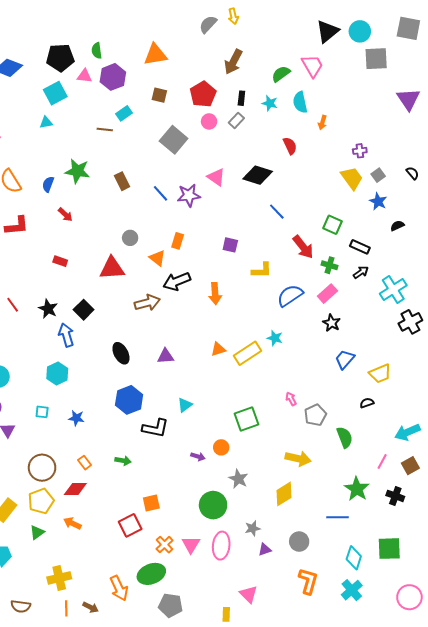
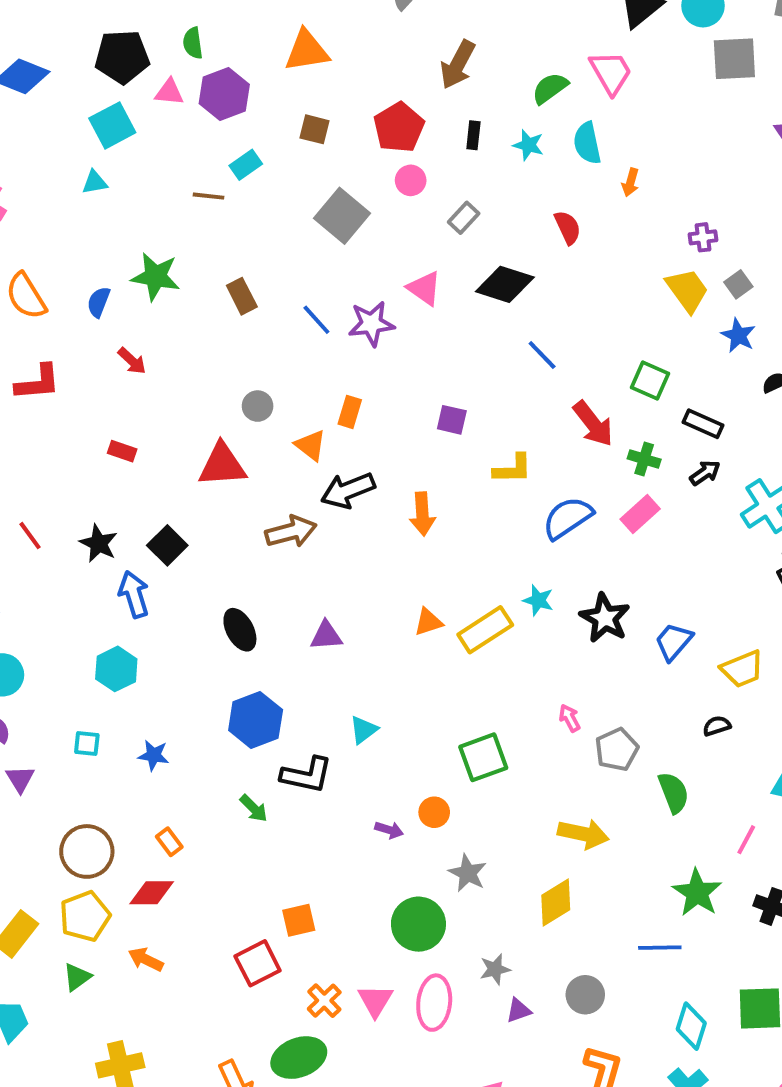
gray rectangle: (236, 120) -> (464, 218), moved
black star: (332, 323) -> (605, 618), moved, size x1.4
green arrow: (123, 461) -> (254, 808), moved, turned 35

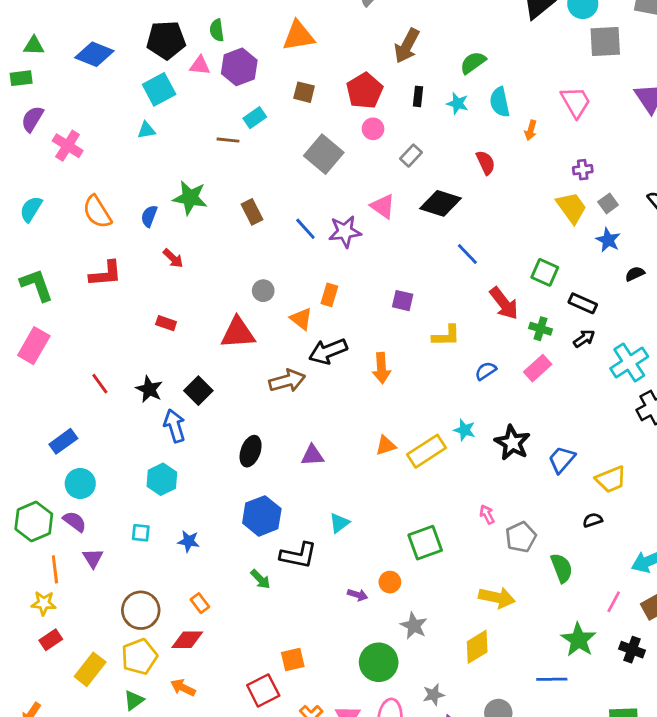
pink trapezoid: (611, 72) -> (576, 102), moved
blue semicircle: (568, 518) -> (486, 371), size x0.6
black ellipse: (240, 630) -> (251, 451), turned 48

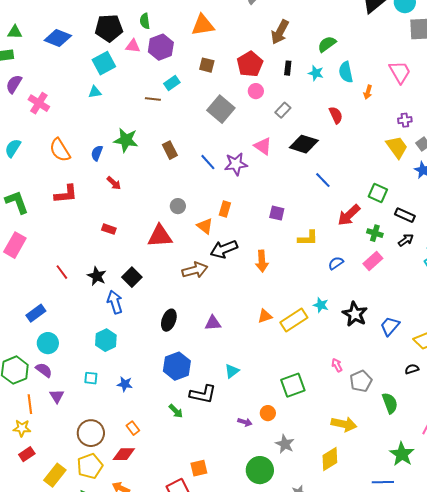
red arrow: (504, 303) -> (349, 215), turned 85

